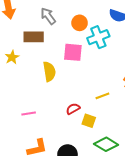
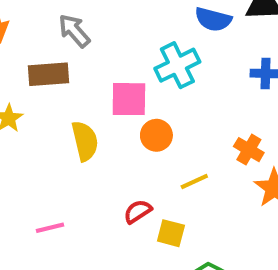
orange circle: (80, 23) -> (156, 135), moved

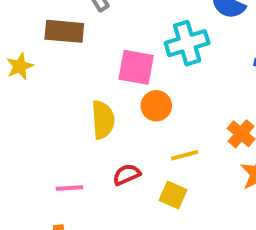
yellow semicircle: (85, 141) -> (103, 120), moved
pink line: (50, 228) -> (69, 188), moved
yellow square: (171, 233) -> (173, 195), moved

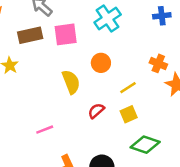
pink square: (136, 67) -> (66, 34), moved
pink line: (69, 188) -> (45, 130), moved
yellow square: (173, 195) -> (129, 114), turned -30

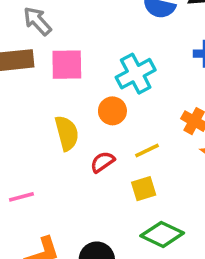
cyan cross: (108, 19) -> (136, 74), moved
red semicircle: (96, 111) -> (103, 162), moved

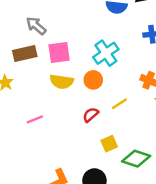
yellow semicircle: (67, 133) -> (62, 82), moved, turned 120
yellow square: (144, 189) -> (109, 144), moved
pink line: (21, 197) -> (35, 119), moved

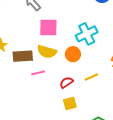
brown rectangle: (25, 54) -> (23, 56), moved
pink line: (35, 119) -> (38, 73), moved
yellow square: (109, 144) -> (70, 103), moved

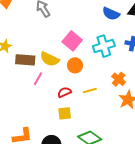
pink square: (48, 28) -> (72, 41), moved, turned 30
cyan cross: (87, 34) -> (104, 46), moved
pink line: (38, 73) -> (38, 79), turned -56

